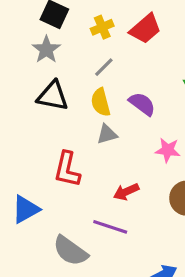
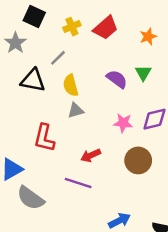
gray star: (46, 50) -> (15, 43), moved
gray line: (104, 67) -> (58, 58), moved
purple semicircle: (142, 104) -> (117, 79), moved
gray semicircle: (70, 251) -> (31, 198), moved

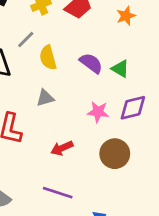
green triangle: (143, 73) -> (120, 69), moved, turned -30
yellow semicircle: (71, 85) -> (48, 58), moved
purple line: (78, 183) -> (58, 193), moved

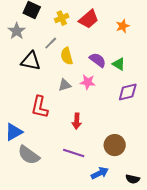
pink star: (98, 112) -> (88, 82), moved
red arrow: (62, 148) -> (77, 121), turned -63
brown circle: (115, 154) -> (115, 145), moved

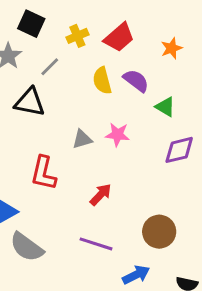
gray line: (51, 43) -> (50, 67), moved
yellow semicircle: (67, 56) -> (102, 81), moved
purple semicircle: (98, 60) -> (136, 81), moved
red arrow: (77, 121) -> (101, 195), turned -140

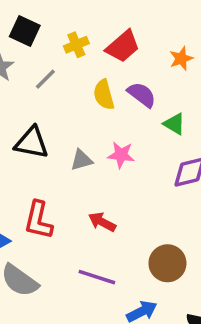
black triangle: (30, 102) -> (32, 143), moved
red L-shape: (44, 173) -> (38, 220), moved
red arrow: (101, 195) -> (102, 222), turned -105

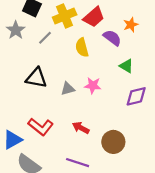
yellow cross: (76, 45) -> (65, 16), size x1.5
purple semicircle: (142, 95) -> (112, 38), moved
red L-shape: (38, 220) -> (41, 127), turned -65
brown circle: (167, 263) -> (113, 142), moved

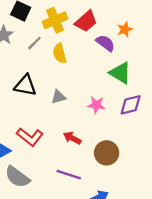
yellow semicircle: (82, 47) -> (60, 53), moved
green triangle: (126, 66) -> (120, 73), size x1.5
pink star: (93, 85) -> (96, 105), moved

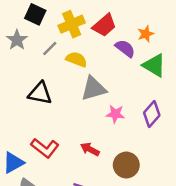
yellow semicircle: (60, 53) -> (76, 59), turned 126
green triangle: (120, 73) -> (154, 65), moved
gray triangle: (58, 97) -> (93, 88), moved, size x1.6
purple diamond: (131, 105) -> (152, 114), turned -35

